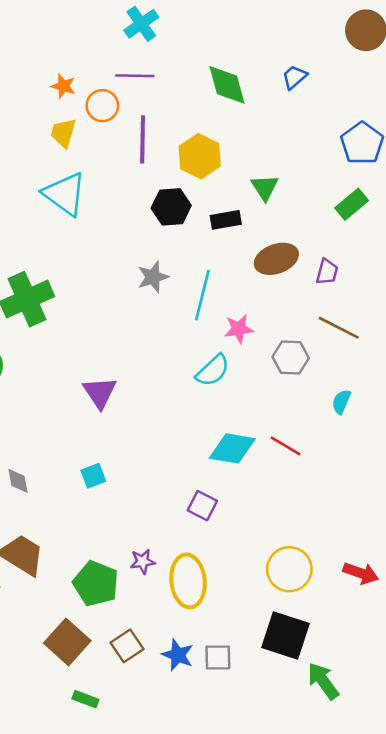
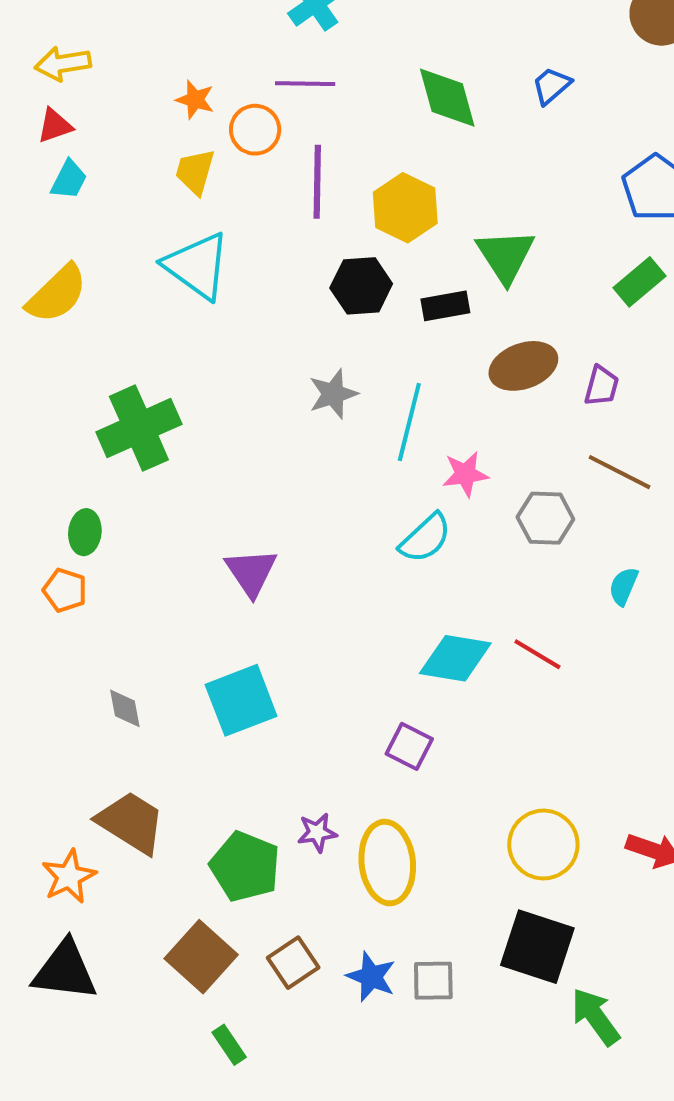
green triangle: (265, 187) -> (505, 256), size x1.4
cyan square: (93, 476) -> (241, 700), size x1.8
green rectangle: (85, 699) -> (229, 1045), turned 35

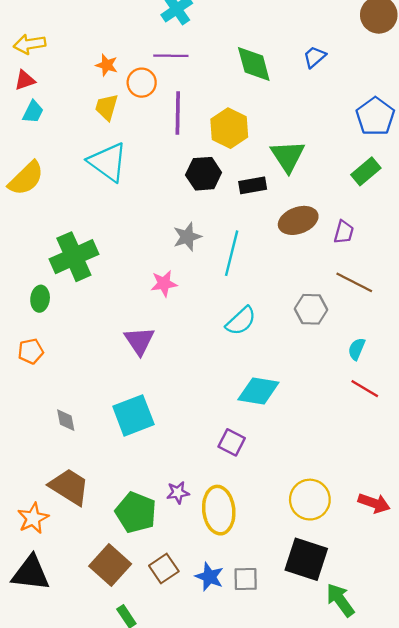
pink star: (465, 474) -> (164, 284), moved
green ellipse: (85, 532) -> (40, 299), moved
orange pentagon: (65, 590) -> (31, 351), turned -30
red line: (537, 654) -> (365, 389), moved

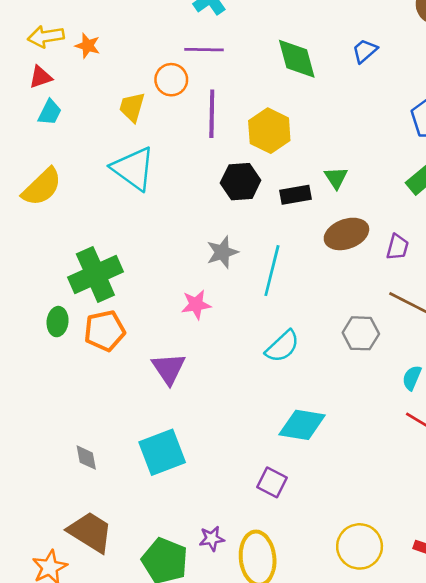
orange star: (107, 65) -> (88, 46), moved
green triangle: (288, 156) -> (336, 178), moved, size x0.6
orange pentagon: (31, 351) -> (105, 331), moved, size x1.4

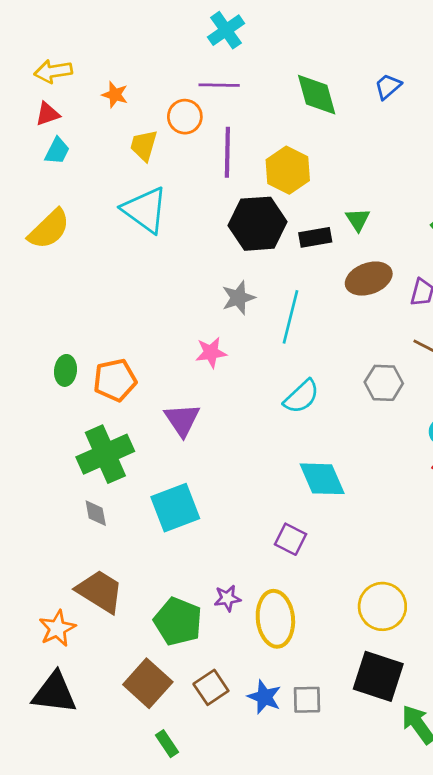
orange star: (88, 46) -> (115, 95), moved
black hexagon: (241, 182) -> (258, 224), size x1.4
green cross: (95, 274) -> (105, 454), moved
cyan diamond: (302, 425) -> (322, 479), turned 57

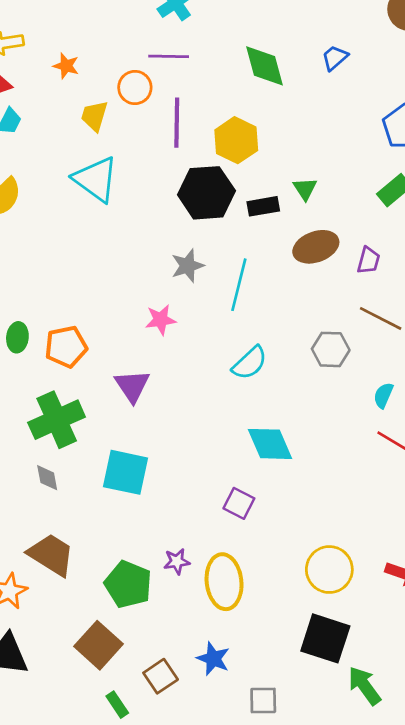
cyan square: (175, 508) -> (125, 472), turned 33
brown square: (211, 687) -> (161, 676), moved
gray square: (307, 700) -> (263, 700), moved

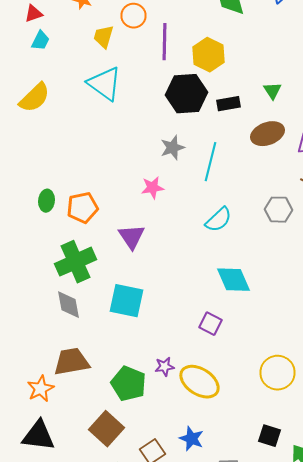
green triangle: (305, 189) -> (272, 91), moved
gray diamond: (47, 478) -> (68, 305), size x1.4
brown trapezoid: (51, 555) -> (72, 362), turned -42
yellow ellipse: (224, 582) -> (200, 382), turned -51
black square: (325, 638) -> (270, 436), moved, size x0.6

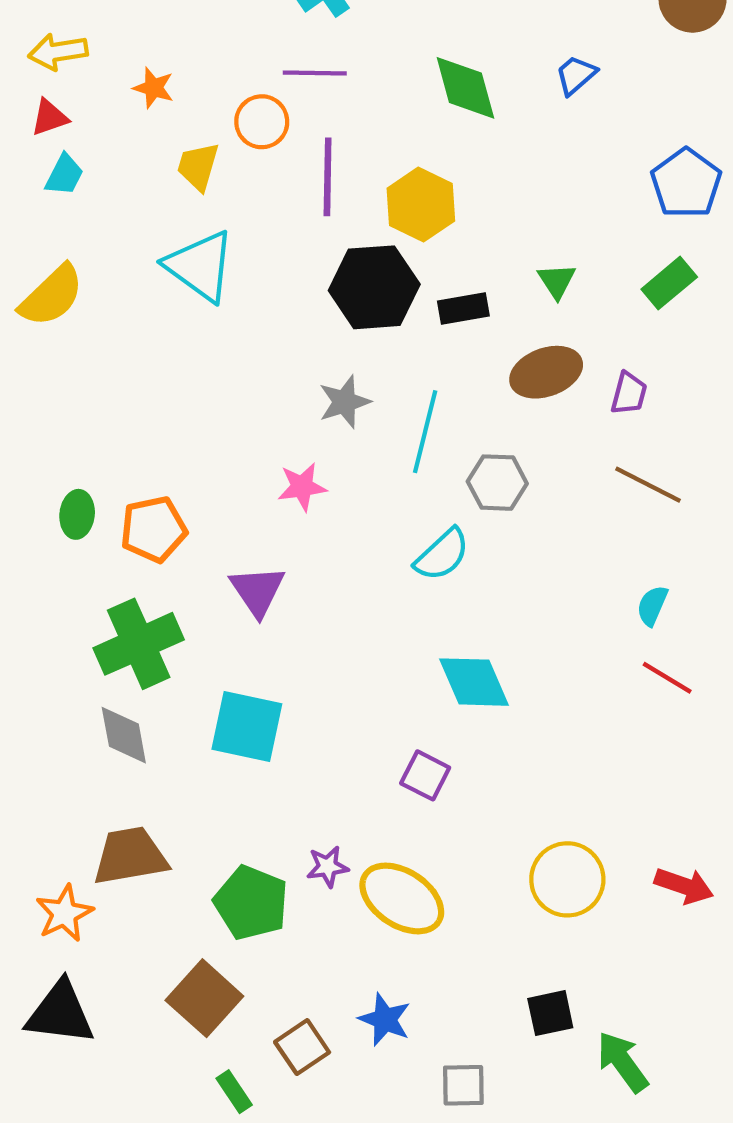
gray hexagon: (278, 210) -> (497, 483), moved
black square: (270, 436) -> (550, 1013), turned -30

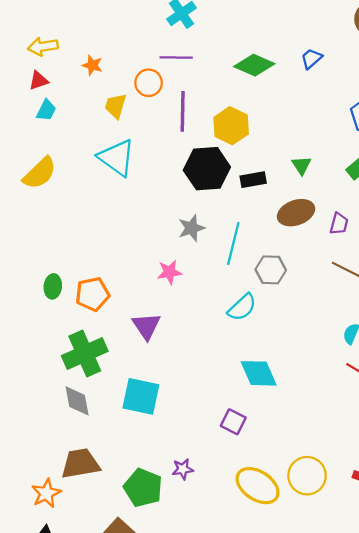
green diamond: (465, 88) -> (254, 65), turned -51
yellow ellipse: (402, 898) -> (258, 486), moved

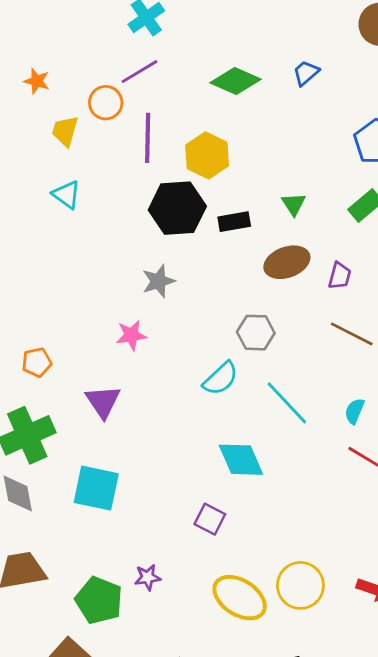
purple line: (176, 57) -> (139, 72), turned -32
cyan triangle: (117, 158) -> (66, 195), size x0.6
cyan line: (233, 243) -> (287, 403), moved, turned -57
orange pentagon: (92, 294) -> (37, 362), size x0.7

